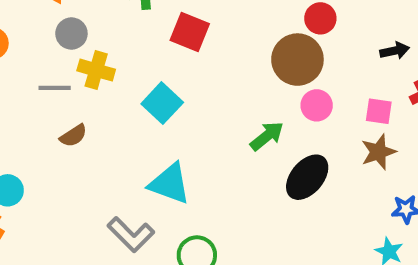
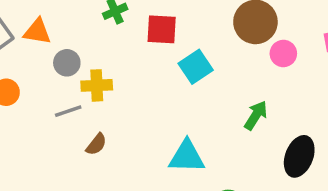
cyan square: (162, 103) -> (196, 67), moved, turned 32
green arrow: (267, 136) -> (256, 115), moved
black ellipse: (307, 177) -> (299, 156), moved

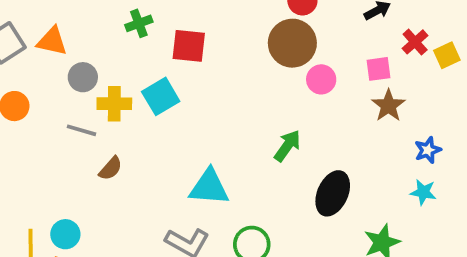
cyan square: (196, 67) -> (161, 96), moved
gray line: (68, 111) -> (81, 130), turned 32

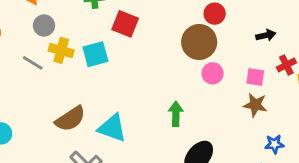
brown star: (389, 106) -> (255, 105), turned 30
green arrow: (287, 146) -> (176, 114), turned -50
brown semicircle: (111, 168) -> (70, 119), moved, size x1.6

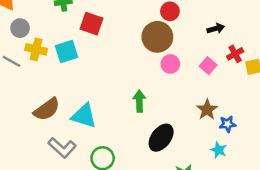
pink square: (255, 77) -> (208, 66), turned 35
brown star: (255, 105) -> (207, 110), moved, turned 30

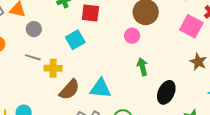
yellow cross: (36, 49) -> (53, 68), moved
pink circle: (170, 64) -> (132, 36), moved
pink square: (208, 66) -> (191, 26), size x1.6

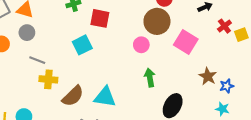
pink square: (191, 26) -> (186, 42), moved
gray circle: (34, 29) -> (27, 33), moved
yellow cross: (53, 68) -> (48, 79), moved

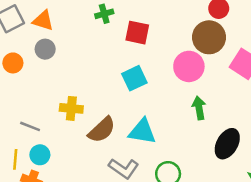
cyan square: (82, 45) -> (134, 78), moved
pink circle: (141, 45) -> (189, 66), size x1.5
gray line: (37, 60) -> (30, 126), moved

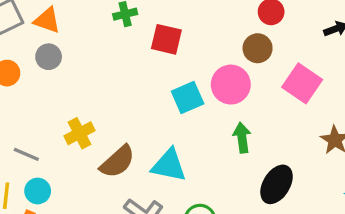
brown circle: (209, 37) -> (258, 48), size x0.7
cyan square: (134, 78) -> (188, 98), moved
yellow cross: (71, 108) -> (80, 133), turned -35

